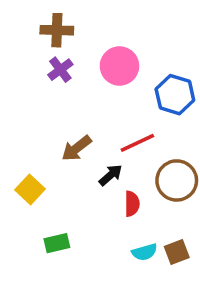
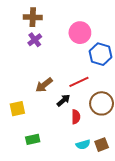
pink circle: (119, 66) -> (80, 33), moved
yellow square: (30, 189) -> (17, 109), turned 35

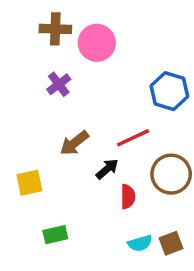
pink circle: (80, 33) -> (97, 43), moved
purple cross: (35, 40) -> (59, 84), moved

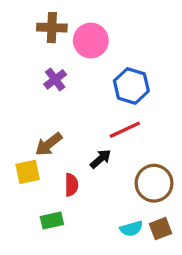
blue hexagon: (169, 91) -> (131, 86), moved
brown arrow: (74, 143) -> (49, 144), moved
brown circle: (171, 174) -> (154, 183), moved
red semicircle: (128, 197) -> (71, 185), moved

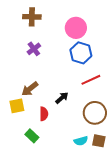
pink circle: (91, 41) -> (76, 28), moved
red line: (125, 130) -> (91, 80), moved
green rectangle: (52, 220) -> (32, 136), turned 56
brown square: (161, 229) -> (99, 141), turned 32

